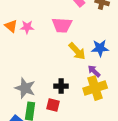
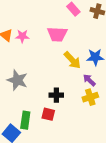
gray star: (25, 88) -> (17, 80), moved
yellow cross: (95, 88) -> (90, 97), size x0.7

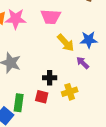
pink star: (22, 36) -> (16, 19), size x1.5
yellow cross: (90, 97) -> (70, 92), moved

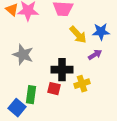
purple arrow: (83, 63) -> (95, 55), turned 104
black cross: (50, 78) -> (62, 70), size x1.5

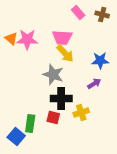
yellow arrow: (78, 35) -> (65, 54), moved
gray star: (23, 55) -> (53, 74), moved

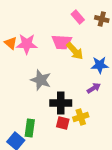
yellow arrow: (65, 54) -> (75, 51), moved
gray star: (53, 74) -> (41, 80), moved
red square: (53, 118) -> (63, 123), moved

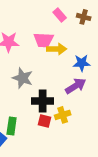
yellow arrow: (75, 51) -> (57, 49), turned -48
purple arrow: (94, 88) -> (76, 86), size x1.5

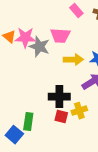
yellow arrow: (57, 49) -> (73, 60), moved
gray star: (23, 78) -> (39, 47), moved

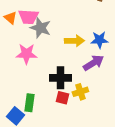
pink trapezoid: (60, 36) -> (28, 17), moved
pink star: (25, 38) -> (26, 54), moved

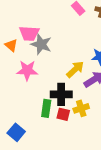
orange triangle: (10, 18) -> (11, 45), moved
yellow arrow: (74, 41) -> (75, 69), moved, turned -42
green rectangle: (29, 103) -> (46, 108), moved

